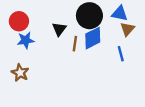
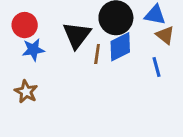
black triangle: (59, 29) -> (77, 35), size x1.5
brown triangle: (127, 29) -> (165, 35), turned -32

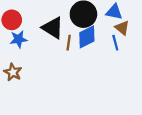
black triangle: (77, 35) -> (53, 28), turned -35
blue line: (156, 67) -> (115, 43), moved

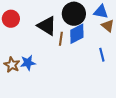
blue star: (19, 39) -> (28, 63), moved
blue line: (115, 43) -> (102, 55), moved

